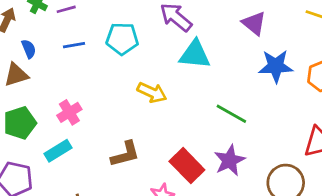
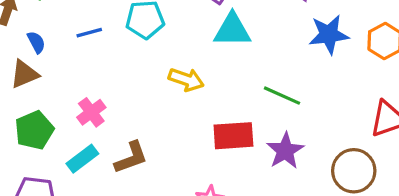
brown L-shape: (125, 154) -> (131, 158), moved
red rectangle: (187, 166) -> (233, 136), moved, turned -44

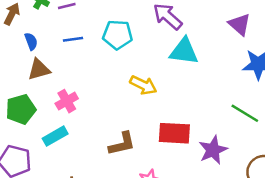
brown triangle: (24, 74) -> (39, 70), moved
green line: (282, 96) -> (245, 113), moved
brown L-shape: (131, 158) -> (122, 144), moved

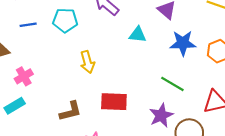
cyan triangle: (184, 51) -> (138, 35), moved, size x0.7
yellow arrow: (143, 85) -> (87, 62), turned 50
purple star: (213, 150) -> (161, 115), moved

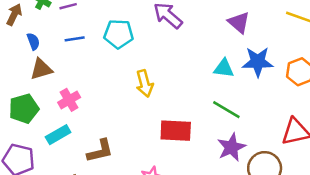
cyan triangle: (138, 35) -> (224, 68), moved
green line: (172, 84) -> (226, 110), moved
brown L-shape: (70, 111) -> (100, 151), moved

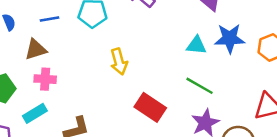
brown triangle: (41, 69) -> (36, 50), moved
pink cross: (69, 100) -> (45, 79), turned 35
red rectangle: (176, 131) -> (150, 107), turned 32

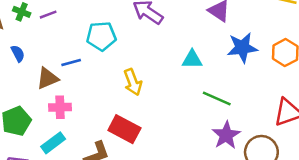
blue line: (50, 19) -> (71, 63), moved
cyan triangle: (196, 45) -> (192, 59), moved
red rectangle: (150, 107) -> (124, 129), moved

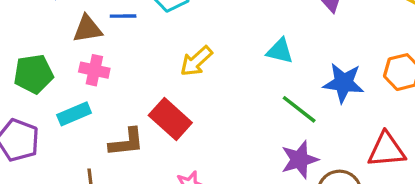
blue star: (242, 48) -> (343, 83), moved
yellow arrow: (133, 82) -> (196, 61), turned 55

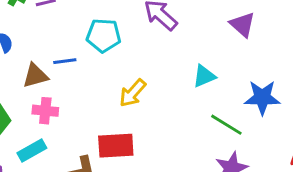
cyan triangle: (280, 51) -> (204, 76), turned -30
red rectangle: (170, 119) -> (116, 146), turned -39

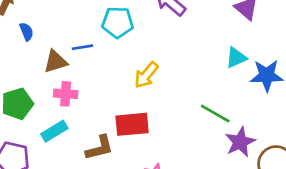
cyan triangle: (204, 76) -> (236, 58), moved
green line: (226, 125) -> (215, 114), moved

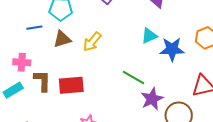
brown triangle: (55, 61) -> (62, 39), moved
yellow arrow: (146, 75) -> (92, 42), moved
brown L-shape: (100, 148) -> (42, 81), moved, turned -75

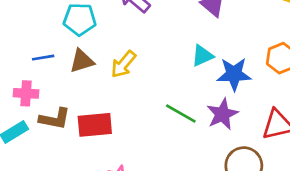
blue line: (34, 28) -> (43, 58), moved
brown L-shape: (42, 81) -> (55, 119), turned 100
purple star: (152, 99) -> (222, 114), moved

